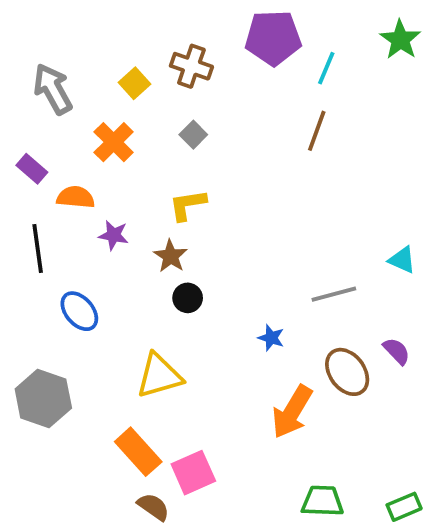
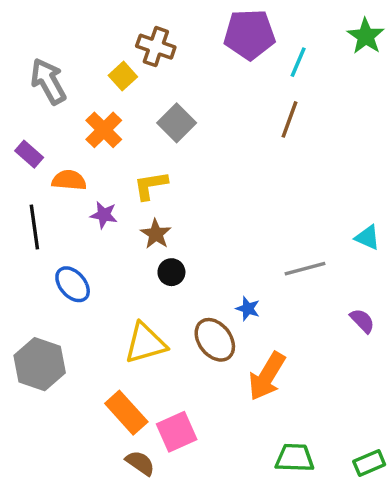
brown cross: (191, 66) -> (156, 47), moved
gray square: (193, 135) -> (177, 123), size x1.5
yellow L-shape: (188, 205) -> (151, 185), moved
brown ellipse: (347, 372) -> (215, 340), moved

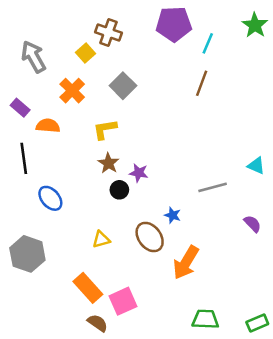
purple star: (104, 215) -> (139, 173), moved
yellow triangle: (145, 343) -> (101, 239), size x0.6

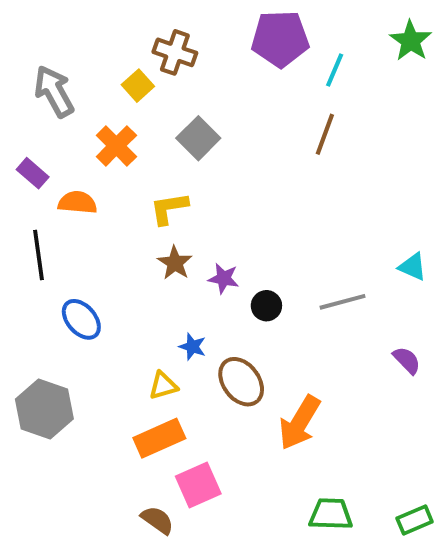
black circle: (119, 190) -> (266, 306), moved
blue star: (173, 215) -> (192, 347), moved
orange rectangle: (88, 288) -> (159, 438), moved, turned -72

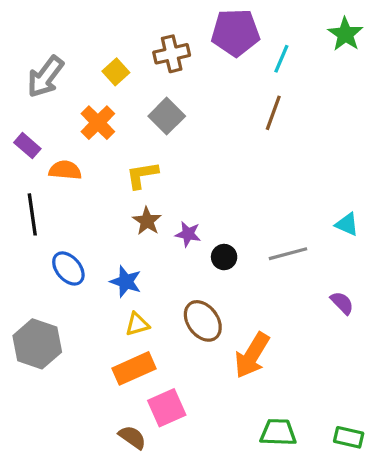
brown cross: (175, 52) -> (172, 54), moved, turned -32
gray arrow: (54, 91) -> (45, 77), turned -114
blue star: (192, 347) -> (126, 282), moved, size x1.4
green rectangle: (415, 520) -> (349, 437), turned 36

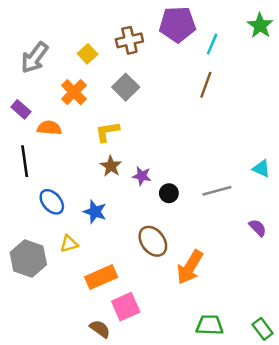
yellow triangle: (137, 324) -> (69, 244), moved
green rectangle: (349, 437) -> (263, 329), turned 40

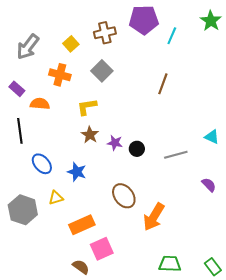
brown line: (206, 85) -> (163, 84), moved
orange cross: (74, 92) -> (60, 75), turned -30
black circle: (169, 193) -> (137, 149), moved

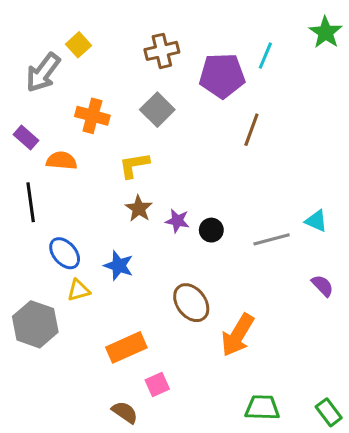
purple pentagon: (144, 20) -> (222, 76), moved
yellow square: (71, 44) -> (79, 45), moved
cyan triangle: (212, 137) -> (316, 221), moved
yellow triangle: (56, 198) -> (79, 290), moved
pink square: (102, 249) -> (157, 384), size x0.7

